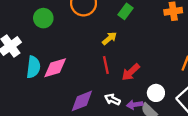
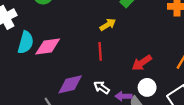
red arrow: (131, 72) -> (142, 63), moved

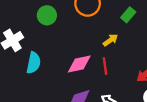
pink diamond: (48, 46) -> (79, 64), moved

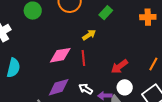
cyan semicircle: (34, 63) -> (13, 68), moved

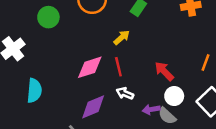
red arrow: (119, 66) -> (164, 71), turned 90
white arrow: (86, 89) -> (125, 93), moved

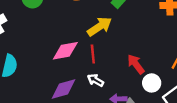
yellow arrow: (122, 37) -> (100, 26), size x1.5
white circle: (174, 96) -> (152, 83), moved

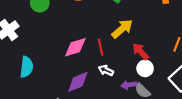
yellow arrow: (100, 26) -> (122, 29), moved
white circle: (152, 83) -> (145, 68), moved

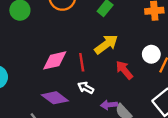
white circle: (145, 68) -> (151, 54), moved
purple diamond: (78, 82) -> (55, 98), turned 55

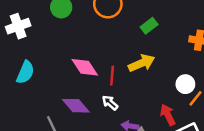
pink diamond: (55, 60) -> (85, 67), turned 56
red arrow: (124, 70) -> (168, 115), moved

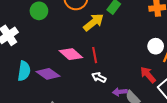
yellow arrow: (142, 63) -> (94, 22), moved
purple diamond: (76, 106) -> (48, 74), moved

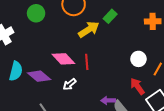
white circle: (156, 46) -> (138, 59), moved
white arrow: (99, 77) -> (70, 84), moved, turned -72

